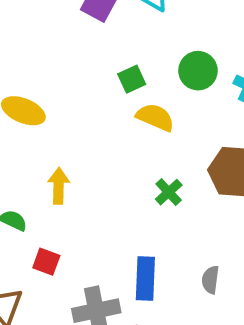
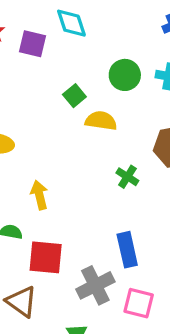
red square: (46, 262) -> (46, 257), size x1.6

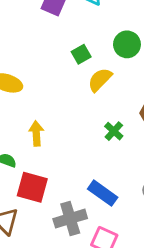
yellow semicircle: (101, 121) -> (100, 80), turned -64
blue rectangle: (127, 250) -> (103, 193), turned -52

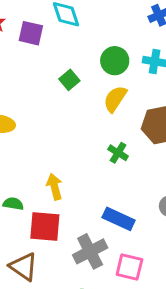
yellow semicircle: (100, 80) -> (115, 99), moved
yellow arrow: (36, 133) -> (55, 187), moved

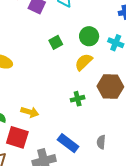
green cross: (118, 153) -> (78, 99), turned 32
yellow arrow: (55, 187) -> (30, 112), turned 108

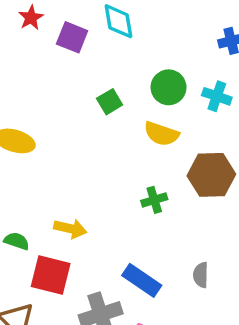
yellow semicircle: (84, 62) -> (161, 134), turned -114

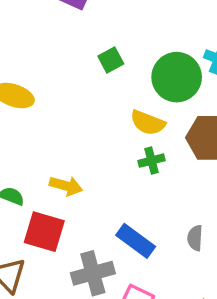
green circle: (169, 87) -> (177, 77), moved, size x1.4
yellow semicircle: (161, 134) -> (148, 123), moved

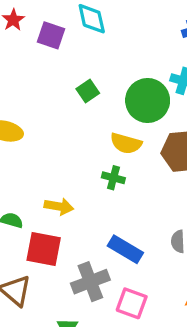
green cross: (152, 161) -> (113, 178), moved, turned 35

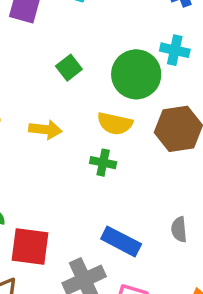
yellow arrow: (59, 206) -> (45, 130), moved

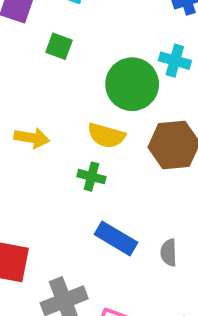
green square: (69, 68) -> (59, 46), moved, turned -35
blue rectangle: (121, 241) -> (116, 238), moved

